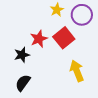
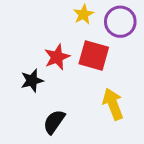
red square: (64, 38) -> (94, 56), turned -35
black semicircle: (23, 83) -> (54, 122), moved

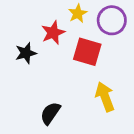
red star: (57, 57) -> (53, 33), moved
black star: (32, 81) -> (26, 53), moved

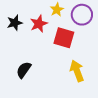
black star: (26, 53) -> (15, 23), moved
black semicircle: (50, 113) -> (24, 70), moved

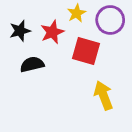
black semicircle: (24, 70) -> (32, 64), moved, turned 42

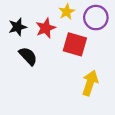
black semicircle: (32, 64) -> (28, 56), turned 60
yellow arrow: (103, 95) -> (90, 83), turned 40

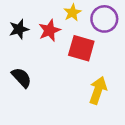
black semicircle: (28, 56) -> (21, 78), moved

